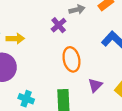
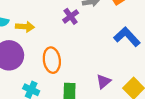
orange ellipse: (71, 59) -> (52, 60), moved

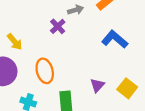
yellow arrow: (25, 27) -> (15, 42), turned 54

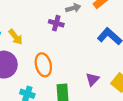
purple cross: (58, 26) -> (56, 23), turned -32

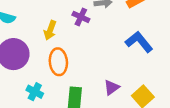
yellow arrow: (16, 37) -> (50, 30), moved, turned 49

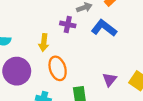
blue L-shape: (139, 42) -> (104, 28), moved

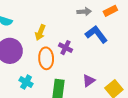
purple cross: (68, 24) -> (66, 48), moved

